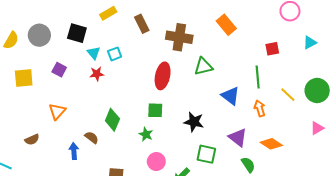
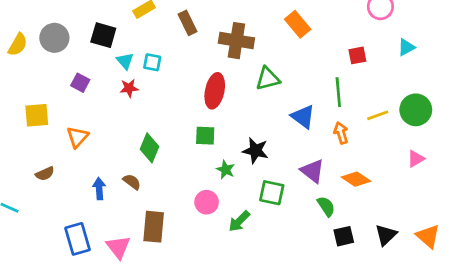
cyan square: (115, 54) -> (152, 62), turned 32
yellow square: (24, 78) -> (37, 115), moved
yellow line: (288, 95) -> (378, 115), turned -63
green star: (146, 134) -> (226, 170), moved
brown semicircle: (92, 137) -> (132, 182), moved

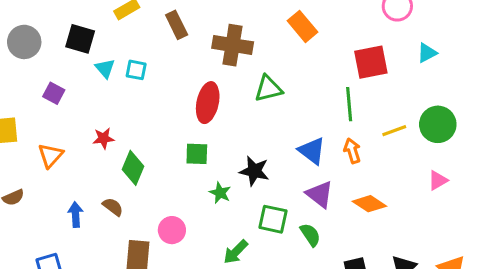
red square: (357, 55) -> (371, 62), size x1.6
red star: (129, 88) -> (103, 138), moved
blue triangle: (303, 117) -> (312, 151), moved
pink circle: (207, 202) -> (172, 230), moved
green semicircle: (326, 206) -> (310, 235), moved

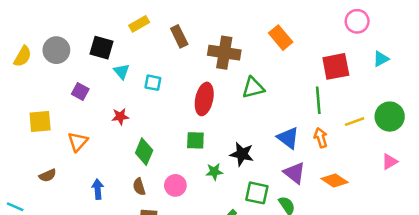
cyan square: (136, 70) -> (153, 83), moved
red star: (103, 138) -> (120, 117), moved
green star: (220, 193) -> (214, 172), turned -30
brown semicircle: (113, 207) -> (139, 187), moved, turned -144
pink circle: (172, 230) -> (175, 185), moved

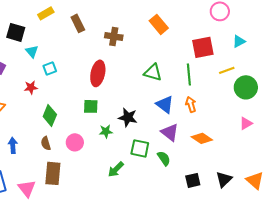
brown cross: (224, 53) -> (114, 36), size x0.7
cyan square: (153, 83) -> (50, 68), moved, turned -32
green triangle: (253, 88) -> (153, 72), moved, turned 30
yellow line: (355, 122) -> (227, 70), moved

